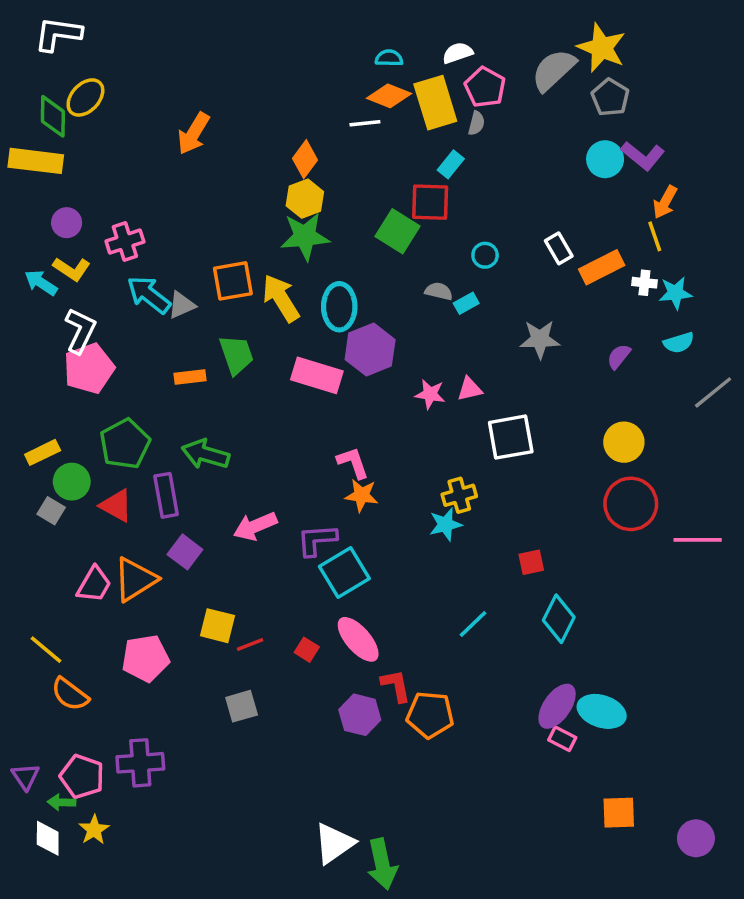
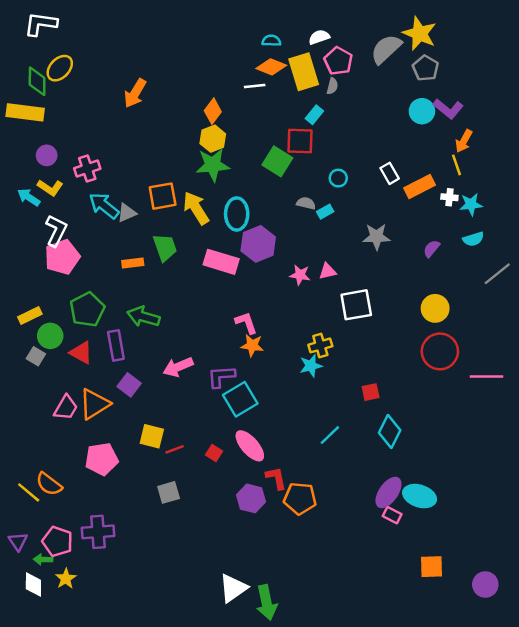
yellow line: (46, 650) -> (29, 492), moved

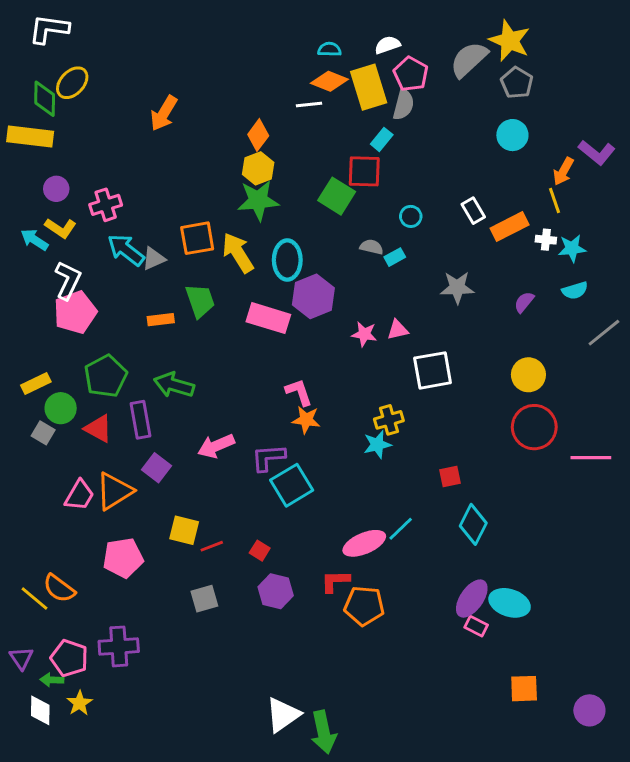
gray semicircle: (332, 86) -> (403, 105), size x1.5
purple L-shape: (448, 109) -> (597, 152), moved
pink ellipse: (250, 446) -> (364, 543), moved, turned -72
red L-shape: (276, 478) -> (335, 581), turned -80
purple hexagon: (251, 498) -> (276, 591), moved

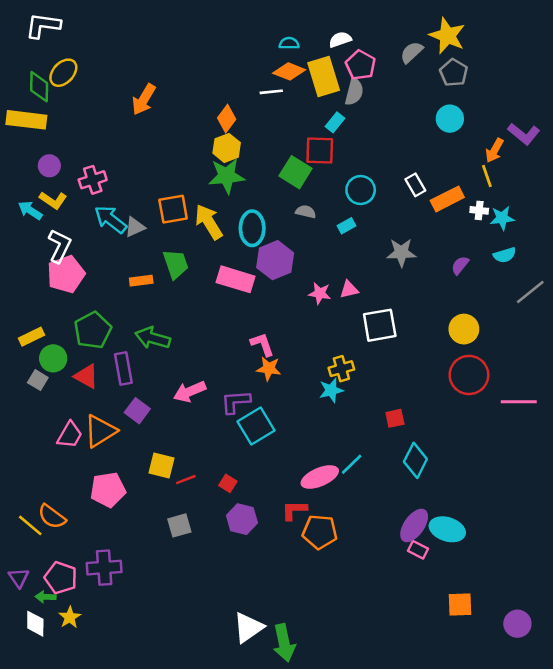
gray semicircle: (469, 60) -> (412, 52), size x0.7
cyan circle: (411, 216) -> (361, 190), size x1.5
gray semicircle: (372, 247) -> (306, 212), moved

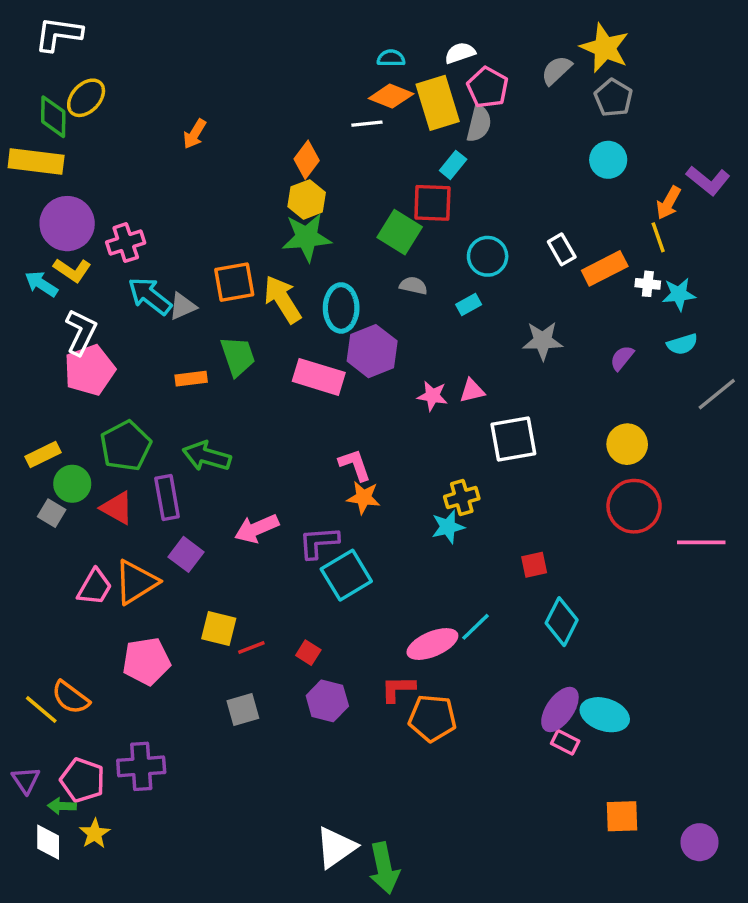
orange arrow: (144, 99) -> (195, 134), size x0.7
purple circle: (49, 166) -> (67, 224), size x1.8

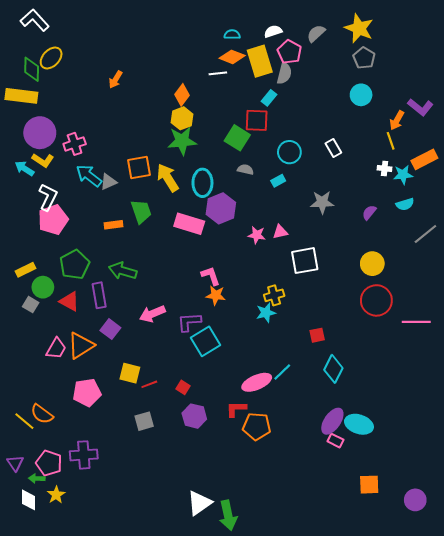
white L-shape: (58, 34) -> (35, 20), turned 40
gray semicircle: (556, 70) -> (316, 33), moved
orange rectangle: (605, 268) -> (424, 159), moved

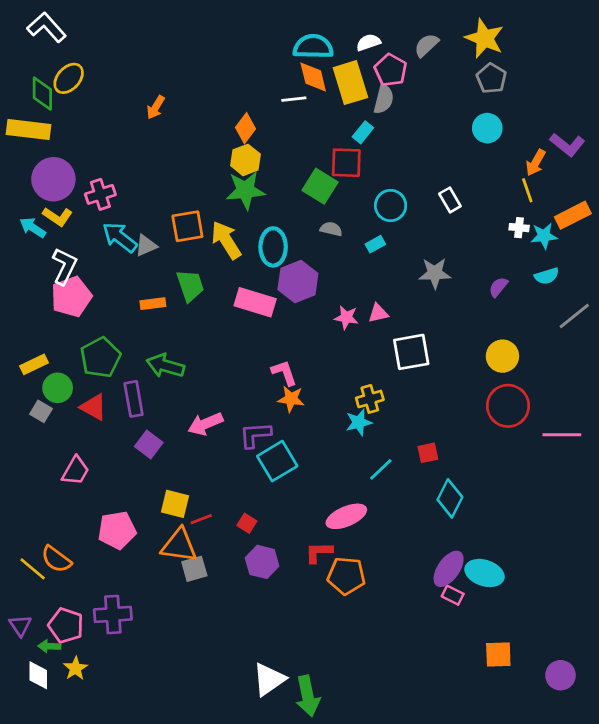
cyan semicircle: (232, 34) -> (313, 47), size x1.8
orange diamond: (232, 57) -> (313, 77), turned 55
orange triangle: (81, 345) -> (179, 545), moved, turned 40
cyan line: (282, 372) -> (381, 469), moved

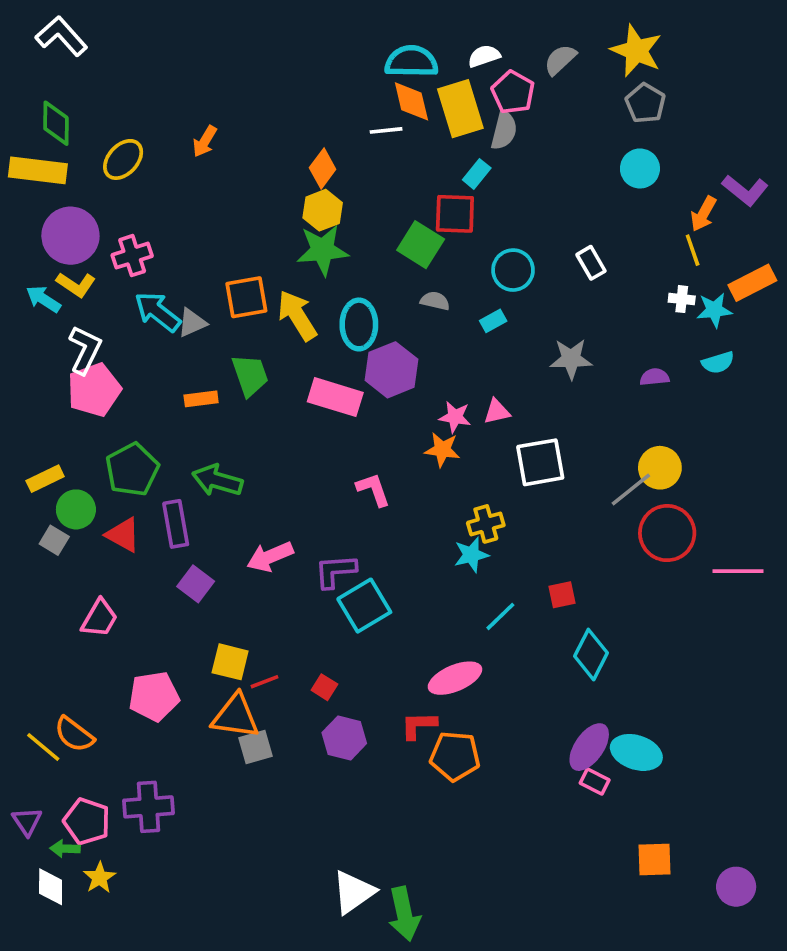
yellow ellipse: (69, 78) -> (123, 159), moved
purple semicircle: (498, 287) -> (654, 377), turned 45
gray line: (574, 316) -> (631, 490), moved
orange star: (291, 399) -> (442, 450), moved

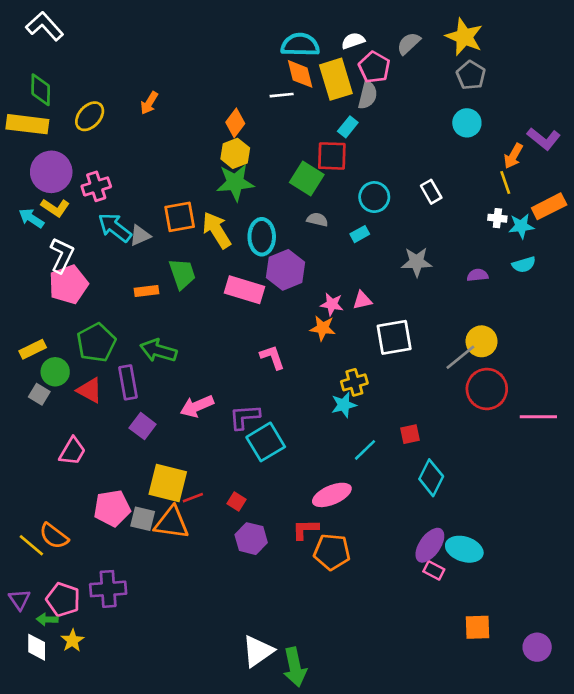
yellow square: (230, 662) -> (168, 483), size x1.4
gray square: (255, 747) -> (143, 519), moved, turned 30

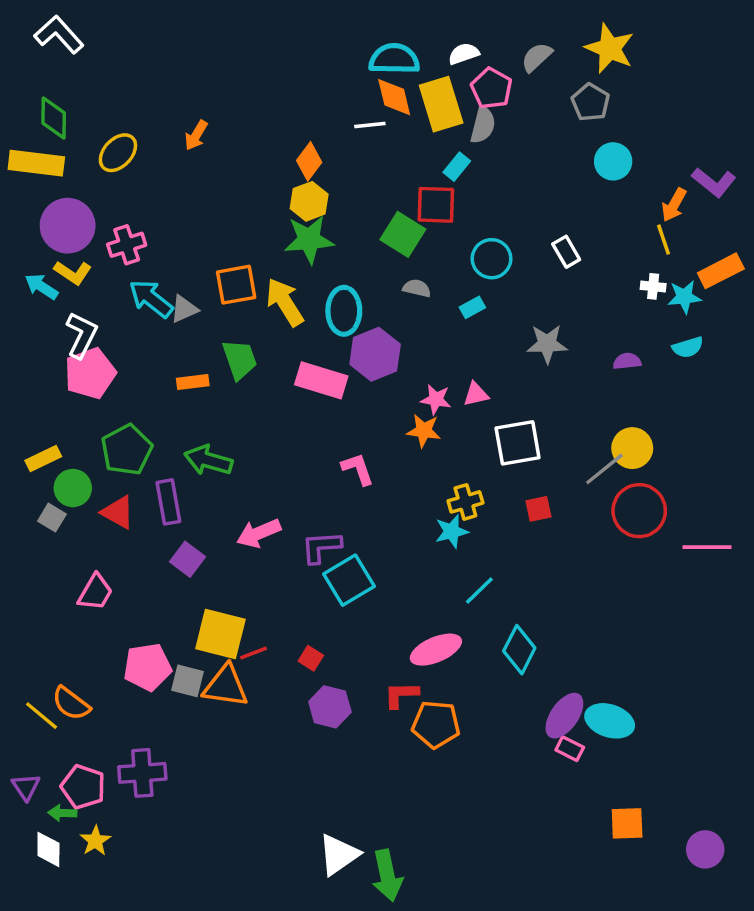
gray pentagon: (471, 75) -> (591, 102), moved
red square: (410, 434) -> (538, 509), moved
cyan diamond: (431, 478) -> (519, 650), moved

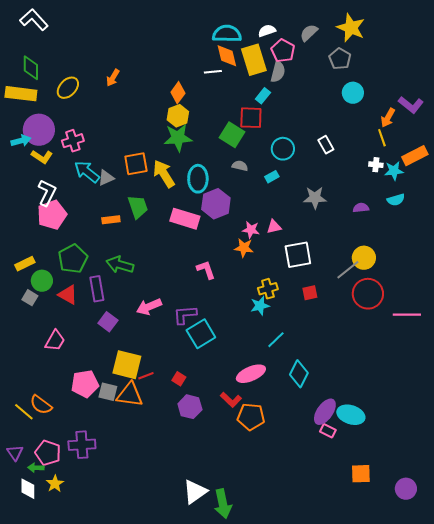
cyan arrow: (42, 286) -> (21, 141), moved, turned 132
red L-shape: (401, 695) -> (231, 400), turned -135

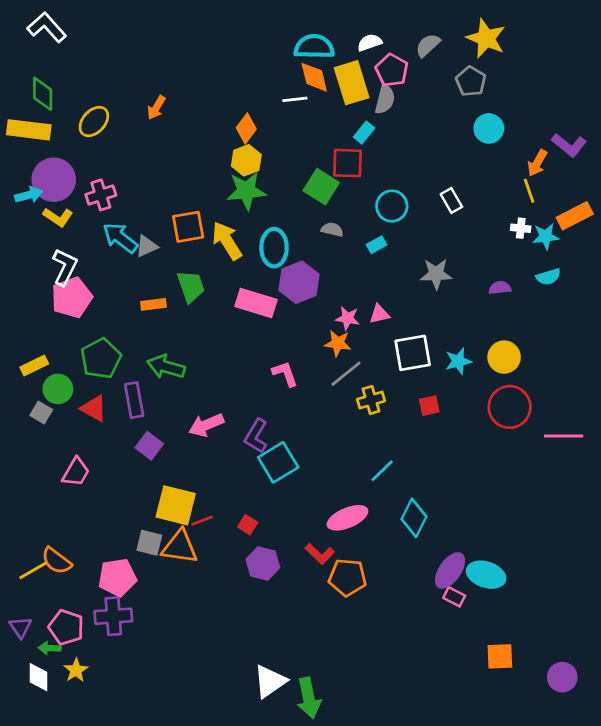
gray line: (348, 270) -> (346, 374), moved
cyan star: (260, 306) -> (458, 361), moved
purple L-shape: (185, 315) -> (256, 436), turned -55
pink pentagon: (85, 384) -> (117, 577), moved
yellow line: (24, 412) -> (33, 570), turned -70

